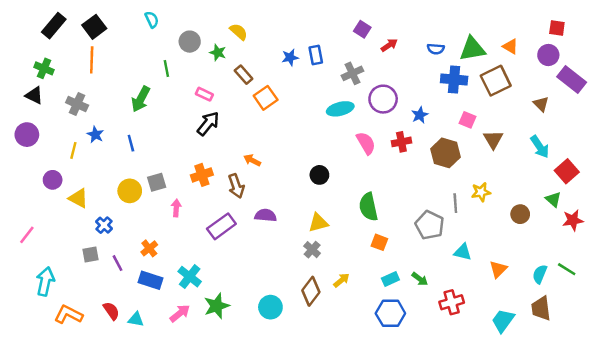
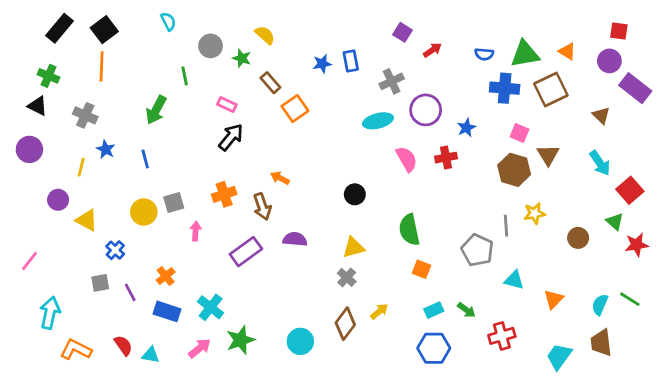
brown hexagon: (446, 153) -> (514, 170), moved

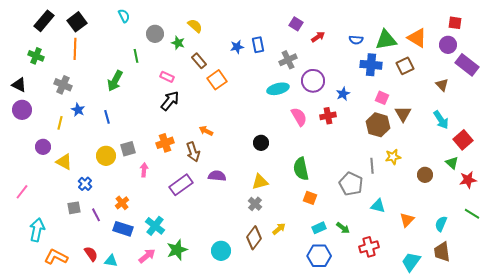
orange triangle: (567, 51) -> (417, 38), size x1.5
brown square: (551, 90) -> (405, 66), size x0.7
black triangle: (38, 106) -> (19, 85), moved
green line: (630, 299) -> (472, 214), moved

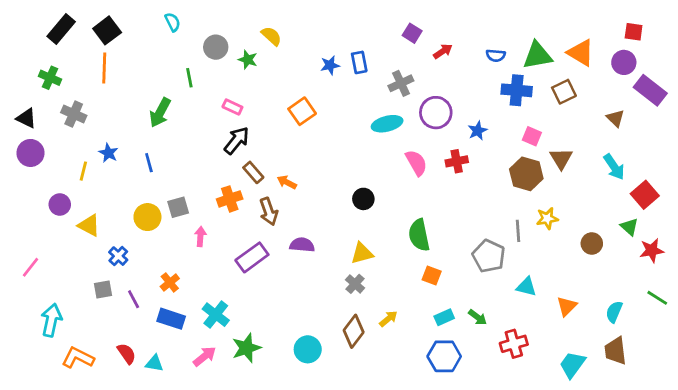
brown rectangle: (199, 61) -> (253, 172), moved
gray cross: (63, 85) -> (74, 114), moved

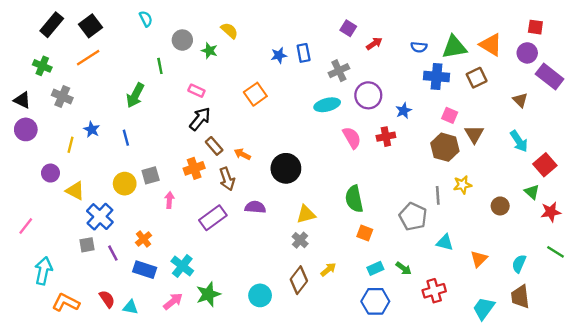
orange line: (104, 68) -> (88, 58), turned 55
black circle: (363, 199) -> (286, 168), moved, size x1.6
blue cross: (118, 256) -> (100, 217), size x1.6

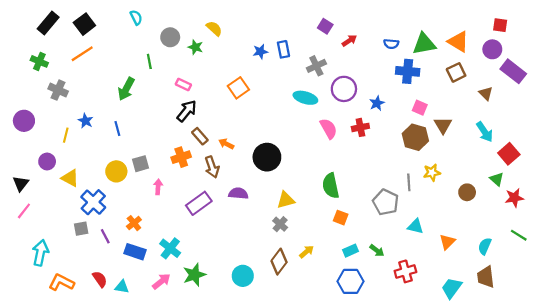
brown square: (477, 78) -> (456, 72), moved
black triangle: (22, 100) -> (21, 183), moved, turned 42
cyan ellipse: (327, 105) -> (305, 98), turned 30

